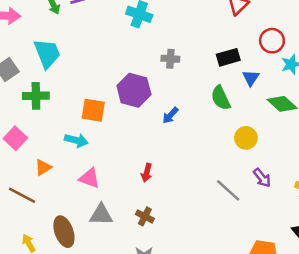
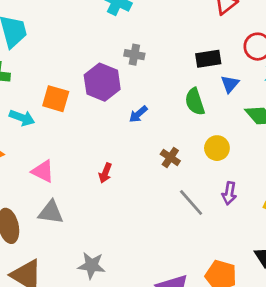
gray cross: (170, 59) -> (134, 55), moved
cyan arrow: (76, 140) -> (22, 118), moved
purple arrow: (262, 178) -> (229, 193), turned 42
brown cross: (145, 216) -> (170, 157), moved

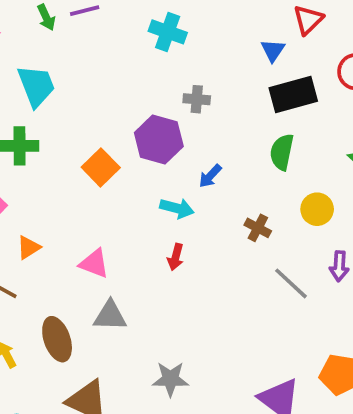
black rectangle: (208, 59) -> (293, 95), size x1.4
blue triangle: (230, 84) -> (273, 50), moved
orange square: (56, 99) -> (101, 167), turned 36
green semicircle: (195, 102) -> (282, 152), turned 36
cyan arrow: (22, 118) -> (177, 208), moved

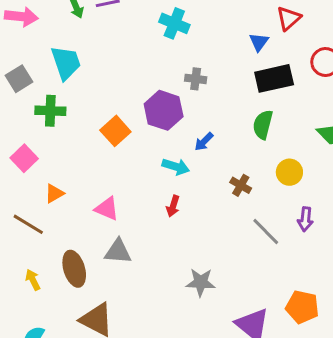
gray star: (170, 379) -> (201, 282), moved

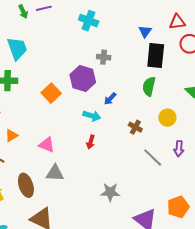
red triangle: (289, 18) -> (177, 22), moved, turned 36
black rectangle: (274, 78) -> (156, 56), turned -70
orange pentagon: (302, 307) -> (178, 207), turned -30

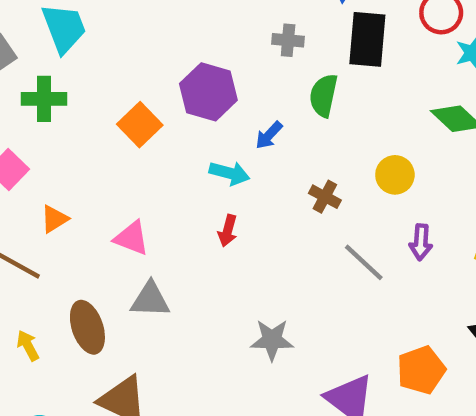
gray cross: (104, 57) -> (288, 40), moved
green semicircle: (149, 86) -> (323, 95), moved

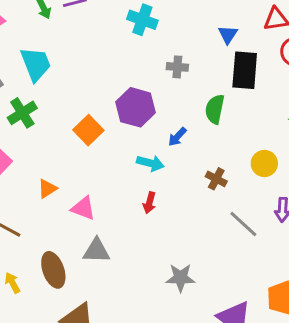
gray cross: (288, 40) -> (177, 67), moved
green cross: (44, 99) -> (22, 113), turned -32
orange triangle: (54, 219) -> (47, 189), moved

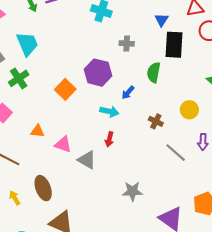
orange triangle: (47, 189) -> (37, 131), turned 40
gray triangle: (96, 251) -> (87, 160), moved, turned 30

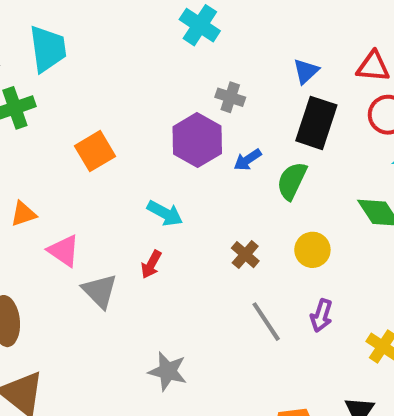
green semicircle: (154, 72) -> (292, 181), moved
purple hexagon: (98, 73) -> (197, 140), moved
blue arrow: (128, 93) -> (248, 160), moved
orange triangle: (37, 131) -> (23, 214), turned -40

